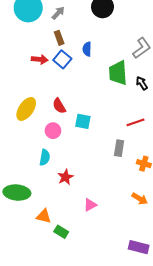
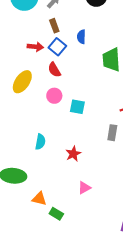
red semicircle: (59, 106) -> (54, 70), moved
yellow ellipse: (26, 109) -> (22, 82), moved
pink circle: (53, 131) -> (54, 96), moved
red star: (65, 177) -> (73, 154), moved

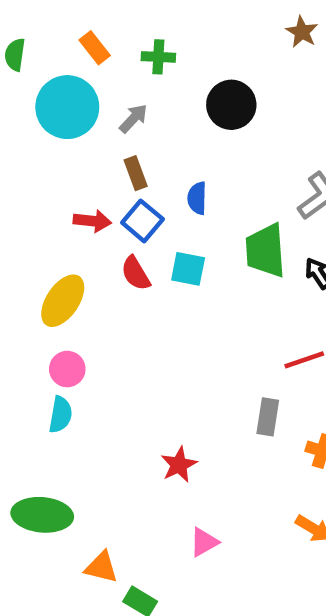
pink circle: (54, 96) -> (67, 369), moved
cyan square: (77, 107) -> (188, 269), moved
cyan semicircle: (40, 142) -> (60, 415), moved

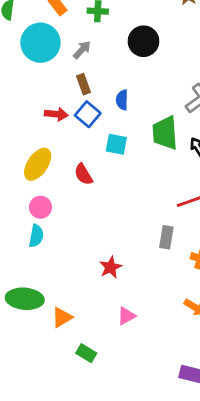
red semicircle: (136, 273) -> (83, 174), moved
orange triangle: (101, 567) -> (62, 317), moved, turned -45

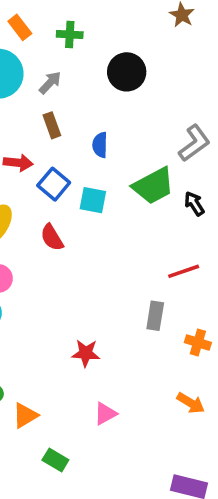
blue square: (88, 114) -> (54, 184), moved
green trapezoid: (165, 133) -> (153, 186), turned -114
red star: (111, 267) -> (86, 353), turned 30

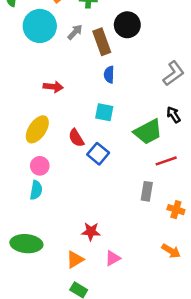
brown rectangle: (52, 125) -> (102, 42), moved, size x1.5
blue square: (54, 184) -> (98, 154), moved
green trapezoid: (153, 186) -> (148, 132), moved
red star: (86, 353) -> (91, 231), moved
orange triangle: (25, 415) -> (75, 259), moved

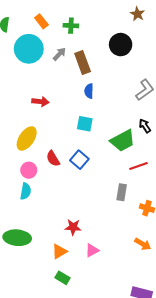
black circle: (127, 25) -> (121, 45), moved
red semicircle: (76, 138) -> (53, 159), moved

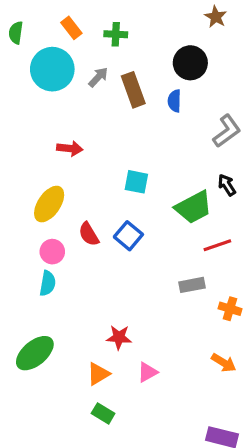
blue semicircle: (89, 91) -> (174, 101), moved
gray rectangle: (122, 192) -> (192, 285), turned 70
green ellipse: (17, 238) -> (35, 353), turned -45

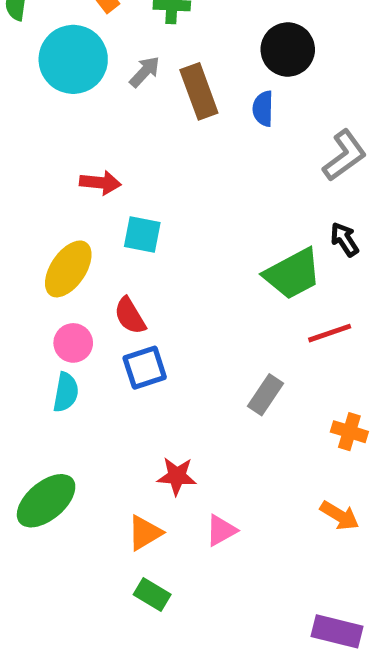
cyan square: (136, 182) -> (142, 234), moved
blue square: (128, 236) -> (145, 368), moved, turned 32
gray rectangle: (192, 285) -> (266, 395), moved, turned -45

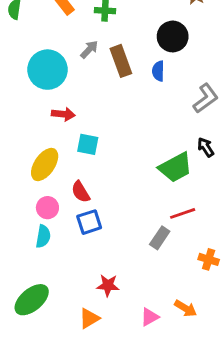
cyan circle: (73, 59) -> (47, 70), moved
red line: (330, 333) -> (183, 213), moved
orange arrow: (340, 516) -> (186, 308), moved
pink triangle: (221, 530) -> (150, 317), moved

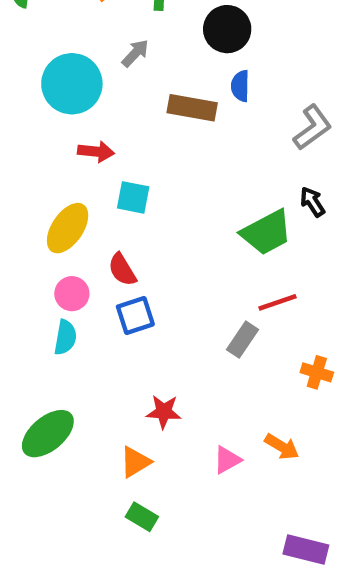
black circle: (173, 36) -> (227, 29), moved
brown rectangle: (121, 61) -> (192, 108), moved, turned -60

